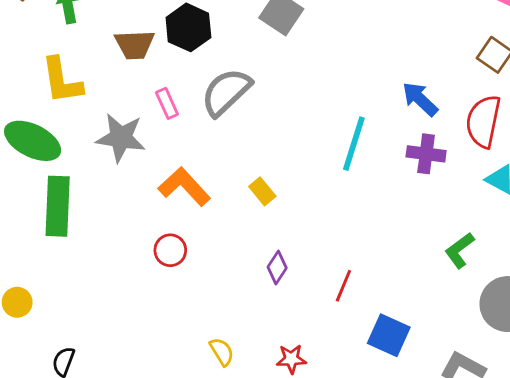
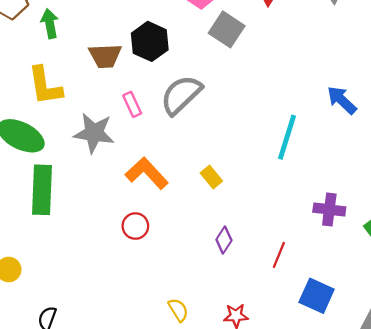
purple cross: (426, 154) -> (329, 210), moved

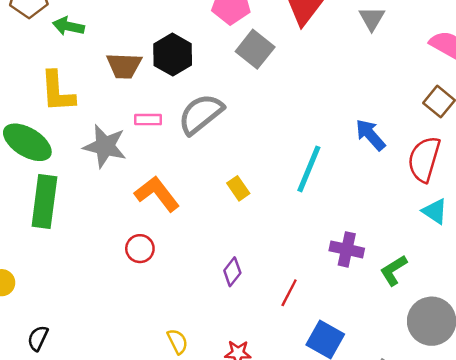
green arrow: (50, 24) -> (68, 26), turned -72
pink rectangle: (132, 104) -> (148, 120), turned -70
yellow rectangle: (211, 177) -> (238, 188), moved

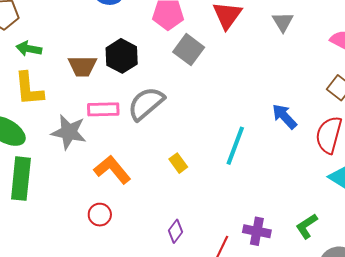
green arrow: (68, 26) -> (29, 49), moved
pink rectangle: (148, 120) -> (103, 109), size x1.4
purple cross: (347, 249) -> (257, 231), moved

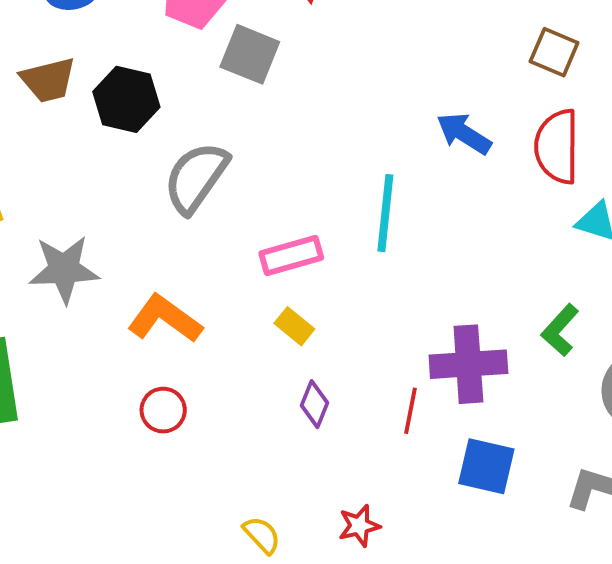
brown trapezoid: (82, 66) -> (48, 80), moved
pink rectangle: (103, 109) -> (291, 255), moved
yellow rectangle: (178, 163) -> (294, 326), moved
purple cross: (257, 231) -> (468, 364), size x1.4

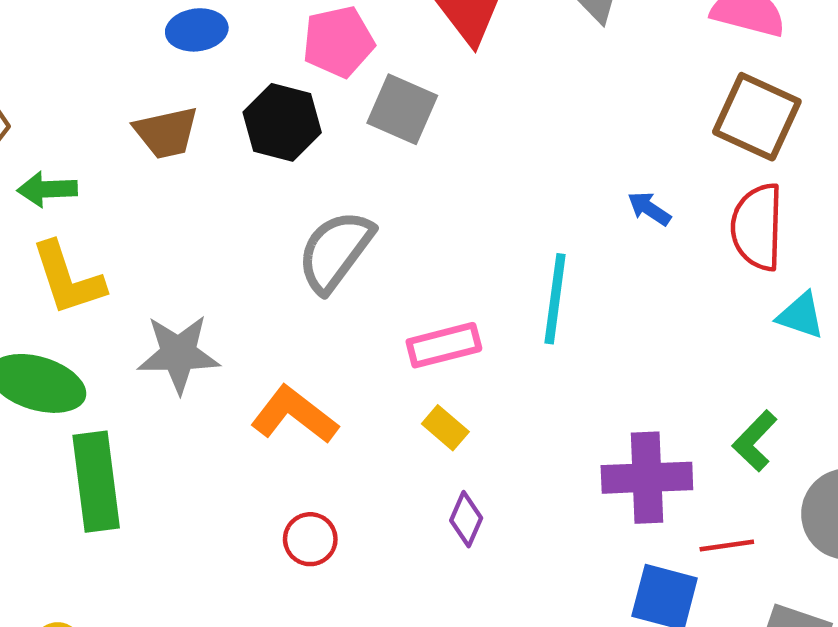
brown square: (554, 52) -> (757, 117), size x1.5
black hexagon: (126, 99) -> (282, 122), moved
blue arrow: (464, 134) -> (649, 209), size x0.7
red circle: (163, 410) -> (310, 539), moved
red line: (410, 411) -> (727, 546), moved, turned 69

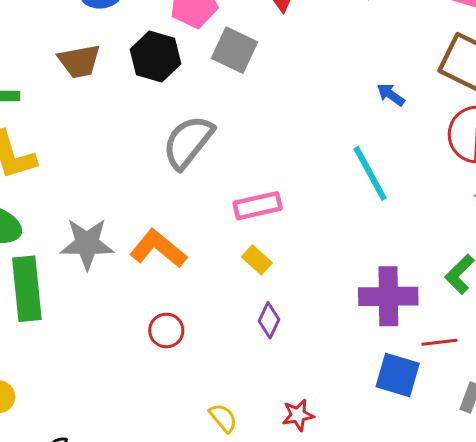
blue arrow: (649, 209) -> (391, 95), moved
cyan line: (555, 299) -> (370, 173), moved, turned -38
gray star: (179, 354) -> (87, 244), moved

